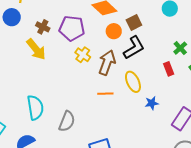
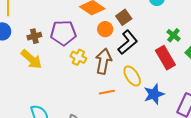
brown cross: (43, 27) -> (34, 36), turned -32
red rectangle: (169, 69) -> (165, 58), size x1.6
blue star: (152, 103) -> (154, 94), size x1.5

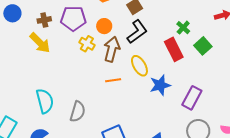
orange circle: (105, 29) -> (104, 26), moved

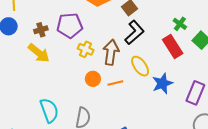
orange circle: (104, 26) -> (93, 79), moved

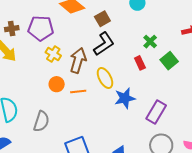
red rectangle: (173, 46) -> (140, 63), size x0.6

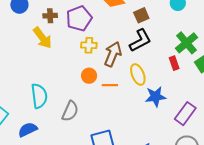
purple pentagon: (41, 28) -> (79, 18), turned -30
green cross: (150, 42) -> (187, 43), size x1.6
yellow cross: (53, 54) -> (89, 45), turned -35

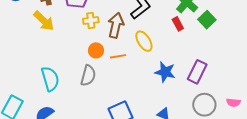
blue star: (156, 97) -> (165, 72), moved, turned 30
gray semicircle: (70, 111) -> (88, 76), moved

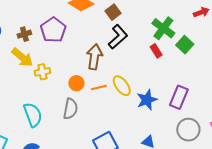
yellow cross: (91, 20) -> (42, 72), moved
yellow ellipse: (144, 41) -> (122, 86), moved
blue star: (165, 72) -> (147, 100), turned -30

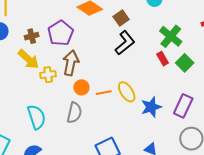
green square: (185, 45) -> (185, 63), moved
brown arrow: (94, 57) -> (71, 63), moved

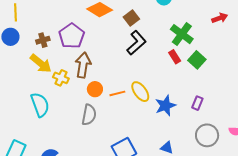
yellow cross: (48, 75) -> (61, 78), turned 35
purple rectangle: (183, 106) -> (197, 103), size x0.6
cyan semicircle: (36, 117) -> (40, 105), moved

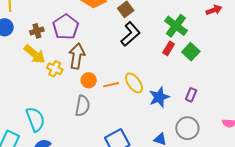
red rectangle: (175, 57) -> (169, 48), turned 64
cyan semicircle: (40, 105) -> (35, 119), moved
gray circle: (207, 135) -> (187, 128), moved

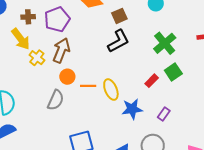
red rectangle: (169, 48) -> (152, 81), moved

